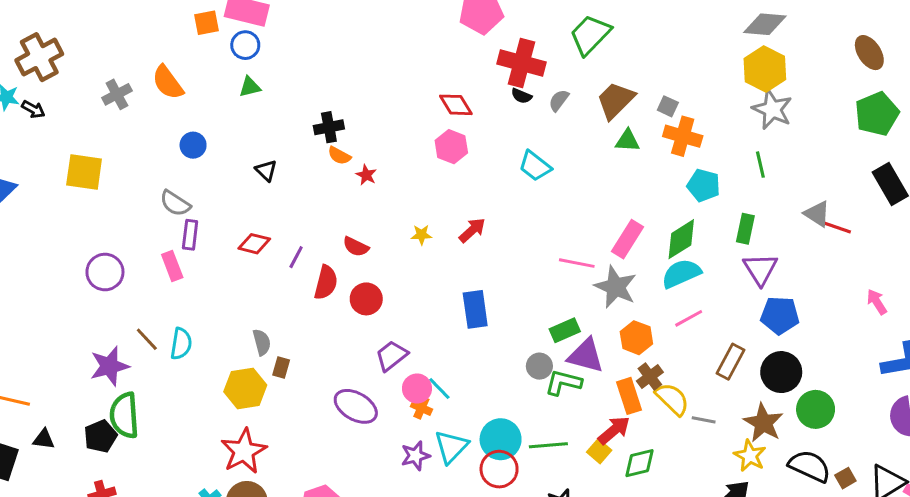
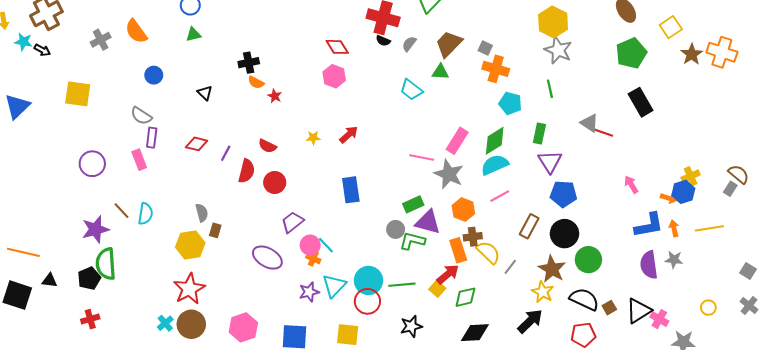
green triangle: (627, 141) -> (440, 72), moved
cyan trapezoid: (535, 166) -> (411, 90), moved
brown cross: (650, 377) -> (473, 237), turned 30
gray line: (704, 420) -> (510, 267), turned -63

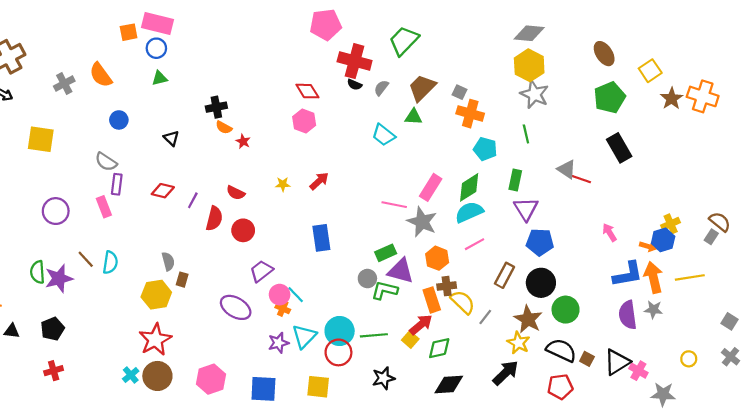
orange arrow: (674, 228) -> (653, 277), size x1.8
green semicircle: (106, 264) -> (37, 272), moved, size x0.7
brown square: (609, 308) -> (587, 359), turned -32

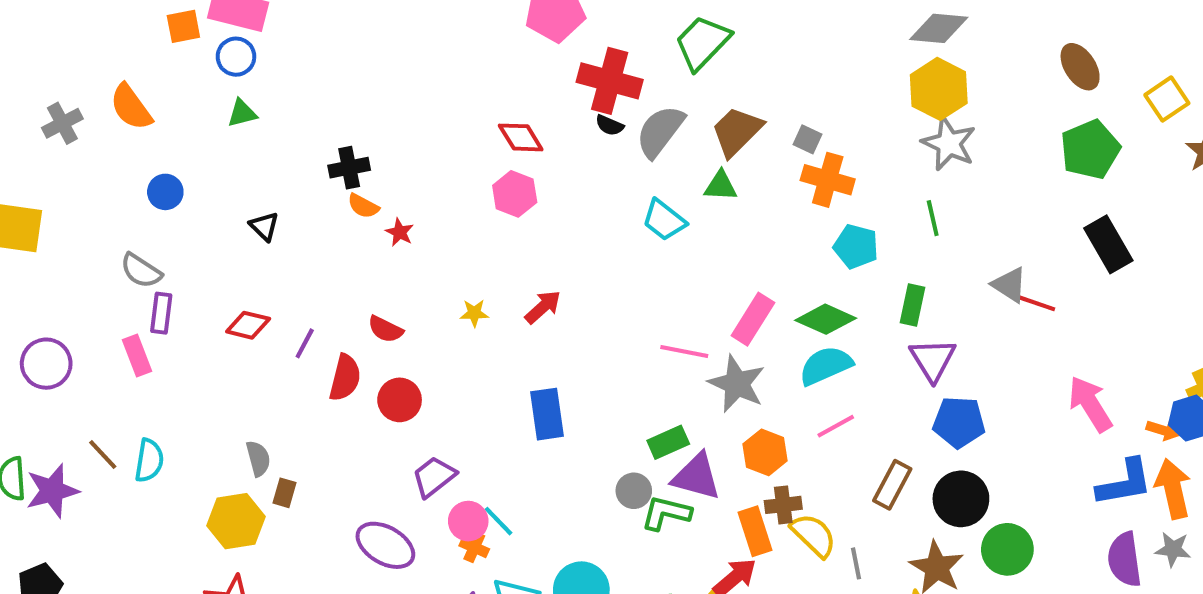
gray semicircle: (381, 88) -> (660, 131), size x1.8
green diamond: (469, 187) -> (826, 319), turned 56
pink arrow: (609, 232) -> (1090, 404), size x1.6
gray line: (485, 317) -> (856, 563), turned -49

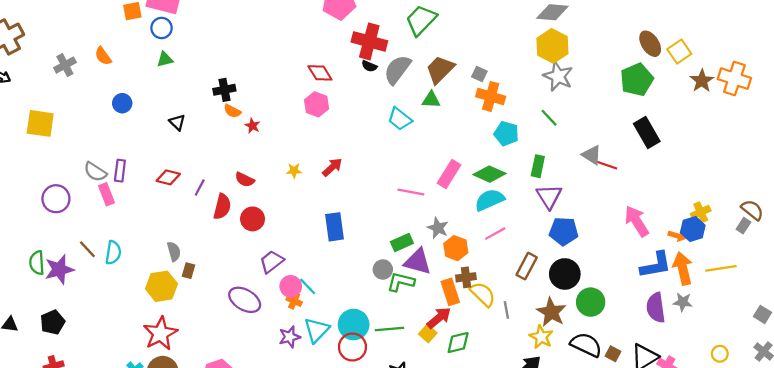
brown ellipse: (1080, 67) -> (650, 44), moved
orange semicircle: (131, 107) -> (103, 56), size x0.7
green line: (933, 218) -> (549, 118), turned -30
gray semicircle: (141, 271) -> (95, 172), moved
gray star: (737, 384) -> (438, 228), moved, size x0.7

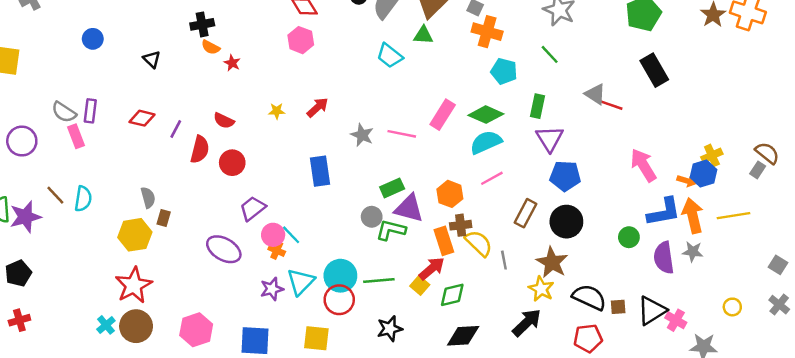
gray star: (438, 228) -> (362, 135), moved
green circle: (591, 302) -> (629, 237), moved, size x0.7
brown square: (613, 354) -> (618, 307), turned -32

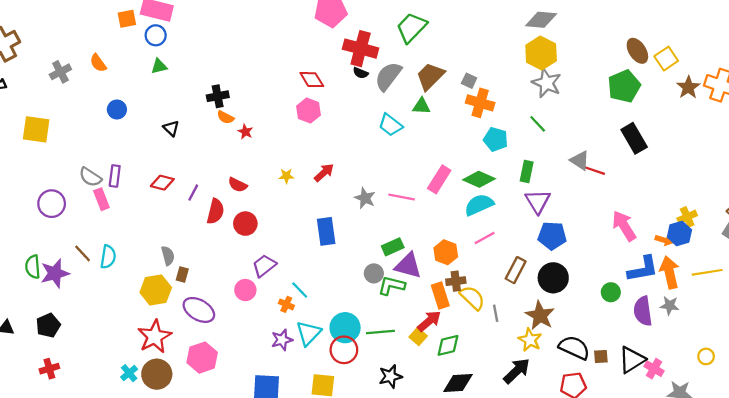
pink circle: (273, 235) -> (245, 290), moved
purple ellipse: (224, 249) -> (199, 310), moved
pink hexagon: (196, 330) -> (202, 358), moved

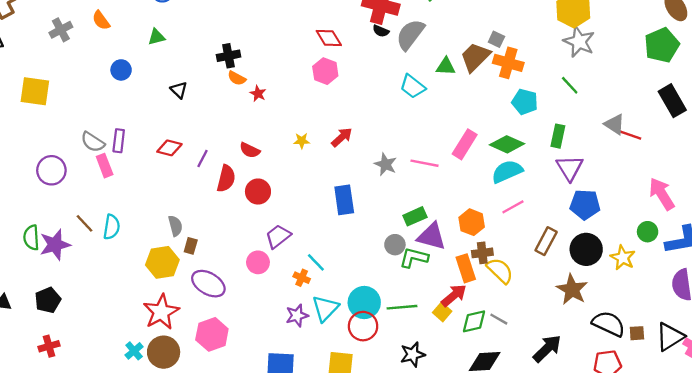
green triangle: (159, 66) -> (156, 37), moved
brown trapezoid: (430, 76) -> (475, 57), moved
green circle: (611, 292) -> (648, 232), moved
gray line: (496, 313) -> (499, 319), moved, turned -49
yellow star: (530, 340) -> (623, 258), moved

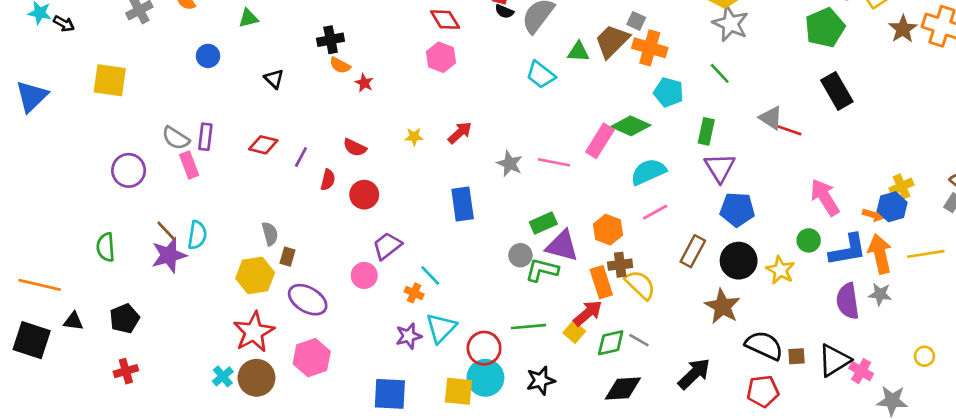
green diamond: (507, 144) -> (631, 126), moved
red semicircle: (226, 179) -> (328, 180), size x0.7
purple star: (55, 245) -> (169, 255), moved
cyan circle: (364, 302) -> (485, 378), moved

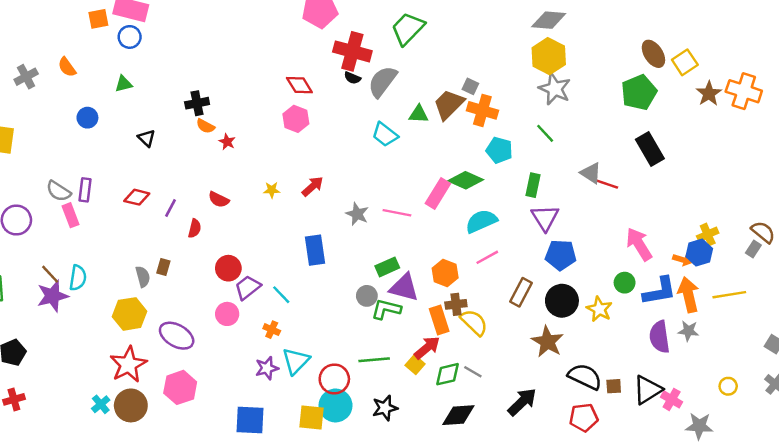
red circle: (364, 195) -> (228, 268), moved
brown rectangle: (287, 257) -> (163, 267), moved
cyan line: (430, 275) -> (281, 295), moved

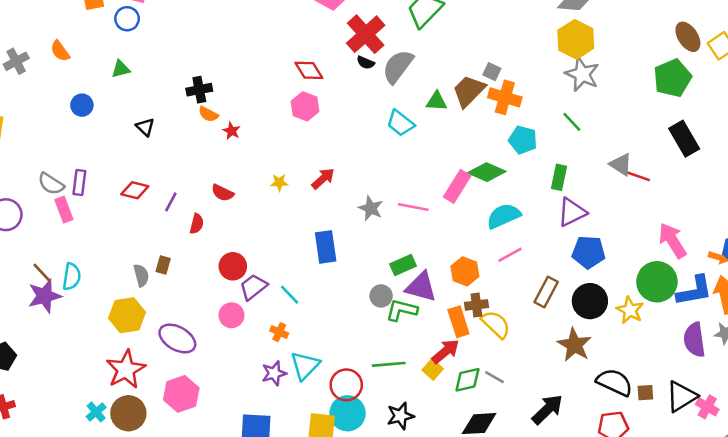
red cross: (352, 51) -> (366, 34), turned 33
purple triangle: (545, 218) -> (572, 212), turned 36
green circle: (625, 283) -> (657, 282), size x1.8

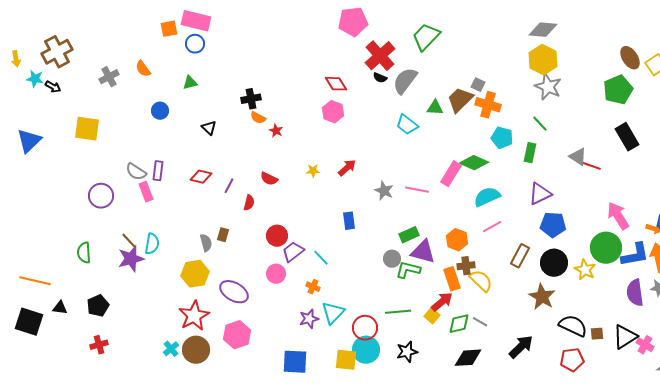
green rectangle: (559, 177) -> (530, 153), moved
blue rectangle: (326, 247) -> (349, 221), size x0.7

